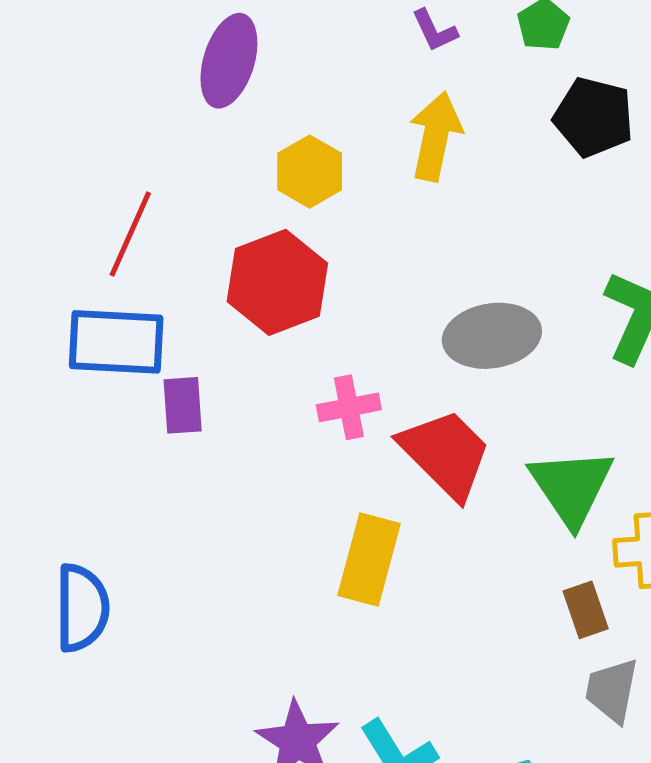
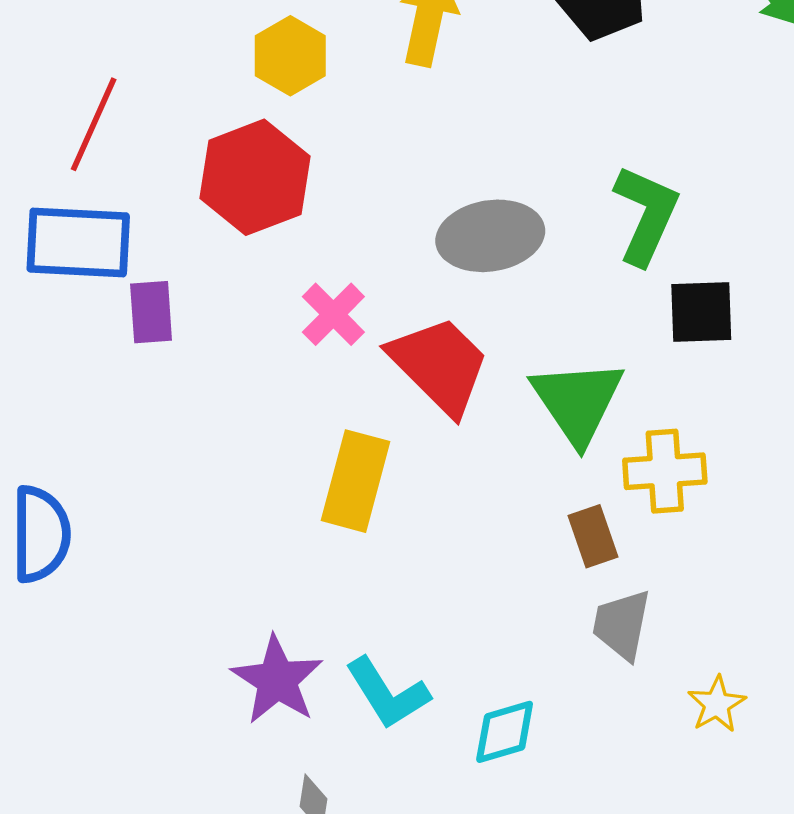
pink cross: (349, 407) -> (333, 314), turned -34

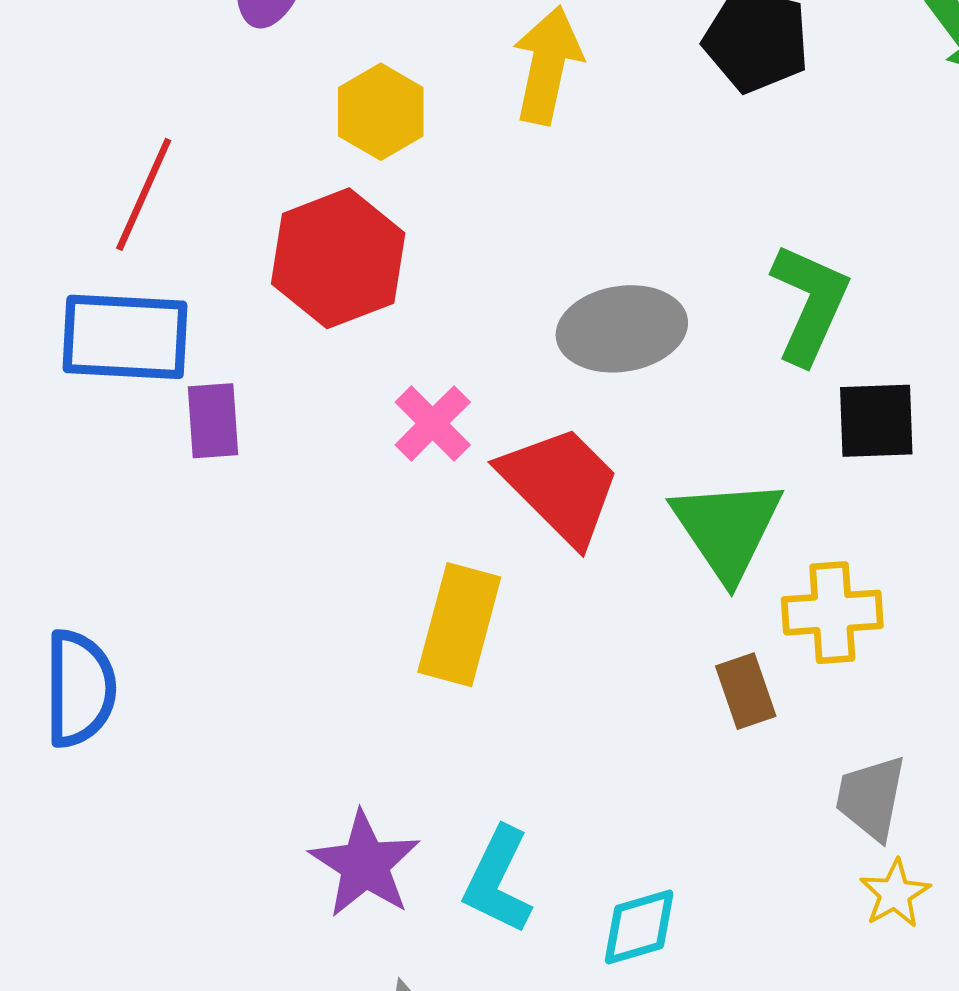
gray trapezoid: (622, 625) -> (871, 798), moved
cyan L-shape: (388, 693) -> (498, 880), turned 58

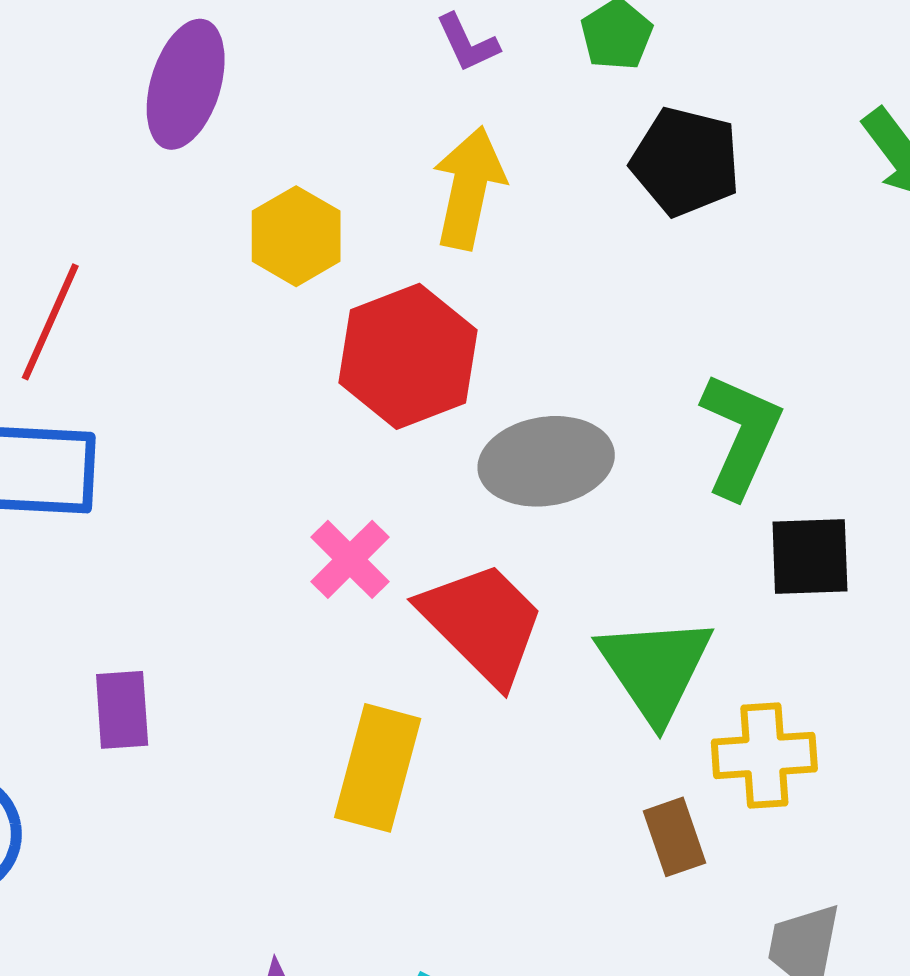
red hexagon: (338, 258) -> (408, 356), moved
purple rectangle: (213, 421) -> (122, 710), moved

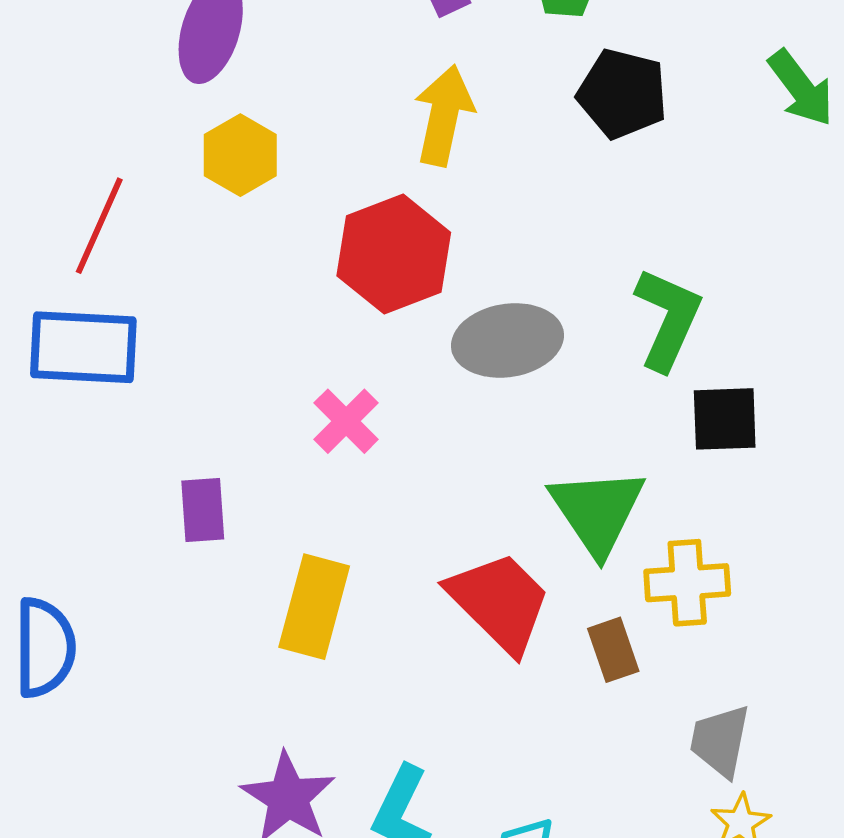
yellow hexagon: (296, 236) -> (240, 155), moved
red trapezoid: (483, 623) -> (500, 602), moved
purple rectangle: (122, 710) -> (203, 510), moved
yellow rectangle: (378, 768) -> (314, 607), moved

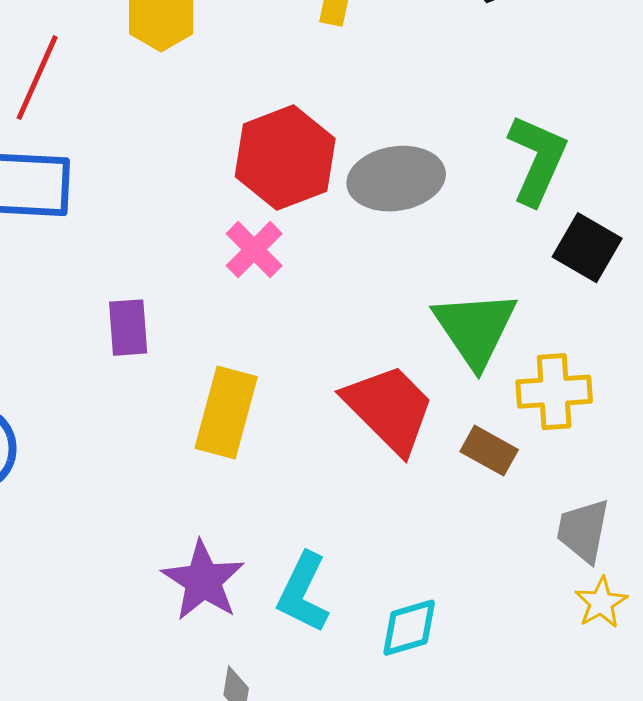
red hexagon: (394, 254) -> (285, 158), moved
black square: (725, 419) -> (587, 248), turned 32
brown rectangle: (613, 650) -> (489, 451), turned -42

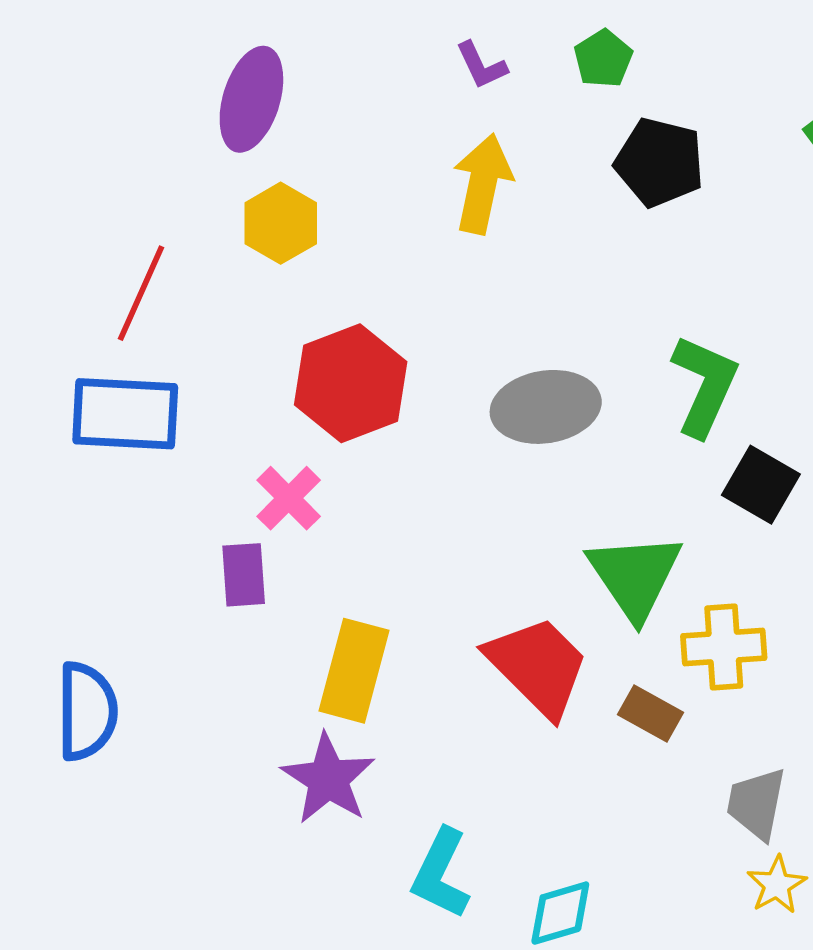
red hexagon: (285, 158) -> (351, 383), moved
pink cross: (254, 250) -> (289, 498), moved
purple star: (203, 581) -> (328, 779), moved

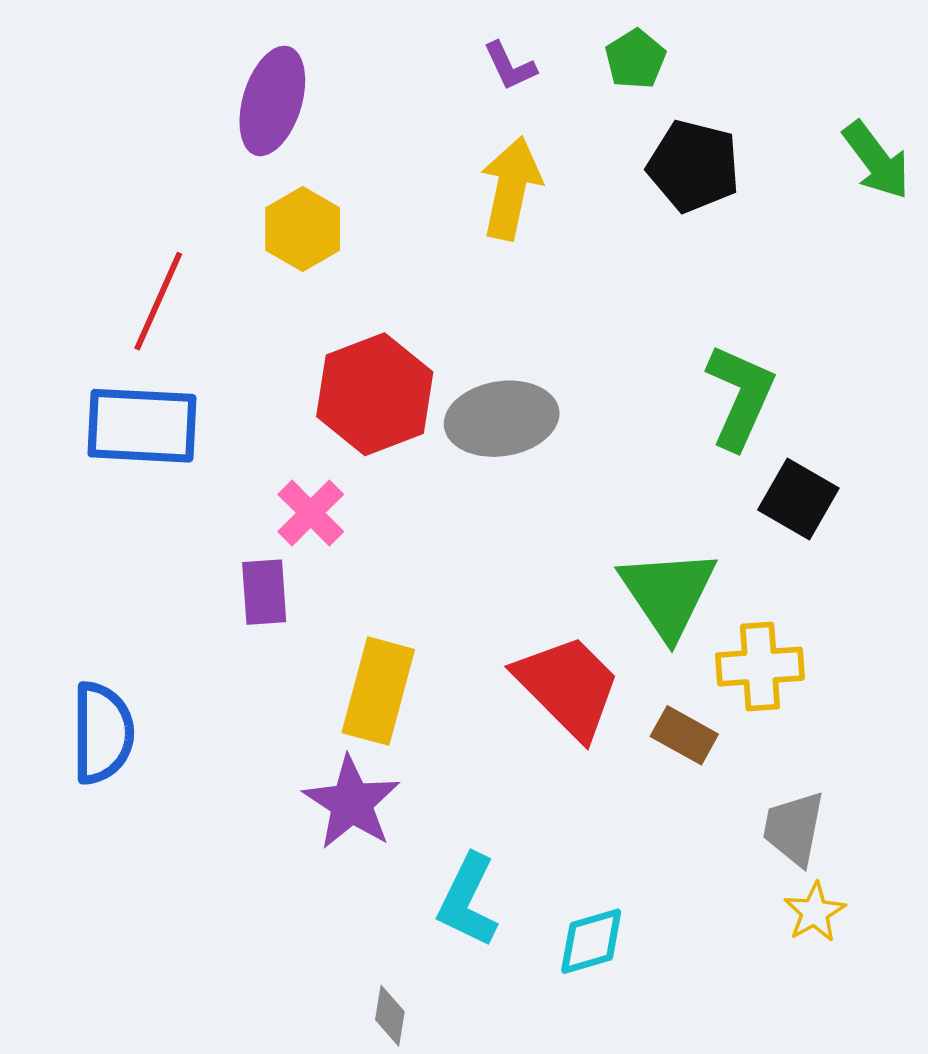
gray ellipse: (546, 407) -> (502, 419), moved

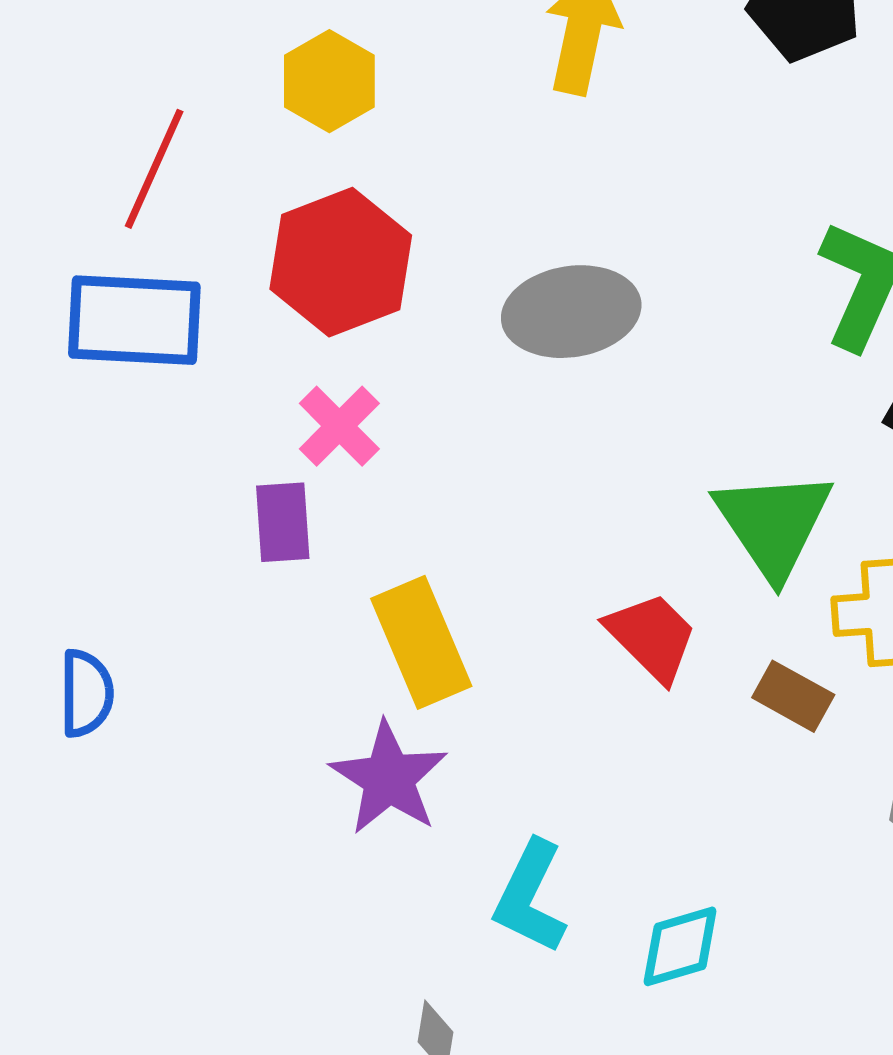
red hexagon: (375, 394) -> (341, 262), moved
red trapezoid: (568, 686) -> (652, 637), size x0.7
yellow rectangle: (378, 691) -> (421, 642), turned -38
blue semicircle: (102, 733) -> (86, 693), size x0.7

